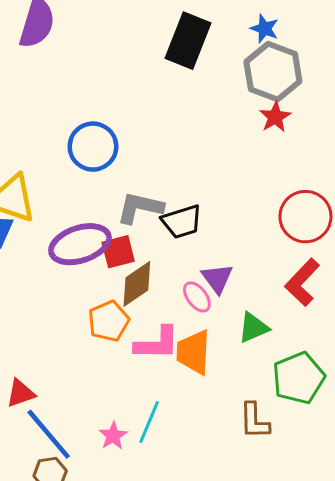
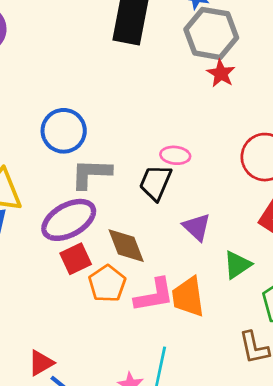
gray L-shape: (140, 208) -> (91, 174), moved
black trapezoid: (182, 222) -> (156, 183), turned 141
red square: (118, 252) -> (76, 259), moved
brown diamond: (137, 284) -> (126, 246), turned -66
pink ellipse: (197, 297) -> (175, 155), moved, turned -36

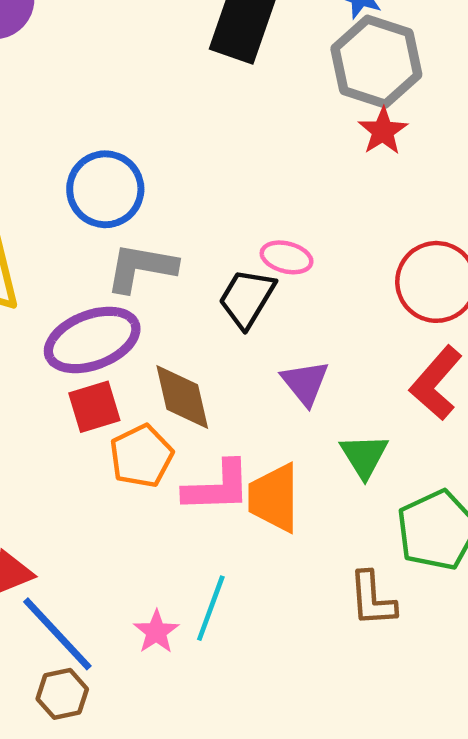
green triangle: (237, 265) -> (364, 456), turned -36

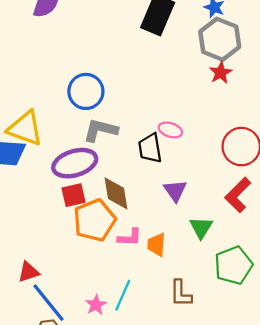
black trapezoid: (247, 298) -> (150, 148), turned -44
orange pentagon: (141, 456) -> (94, 220), size x1.4
pink L-shape: (217, 487) -> (130, 237), size x0.7
orange trapezoid: (274, 498) -> (157, 245), size x0.7
brown L-shape: (372, 599) -> (181, 293), moved

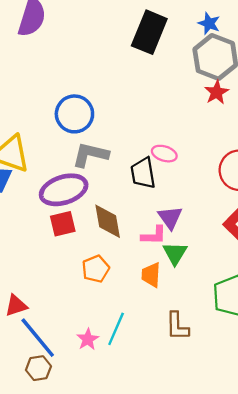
orange pentagon: (94, 220) -> (96, 269), moved, size x0.6
green triangle: (201, 227) -> (175, 253), moved
pink L-shape: (130, 237) -> (154, 235), moved

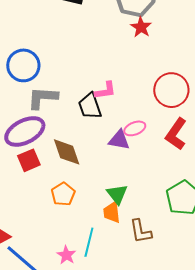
pink ellipse: (164, 154) -> (135, 128), moved, turned -30
purple triangle: (170, 218) -> (119, 140), turned -35
pink L-shape: (154, 235) -> (105, 90), moved
green triangle: (175, 253) -> (117, 194), moved
orange trapezoid: (151, 275) -> (112, 212), moved

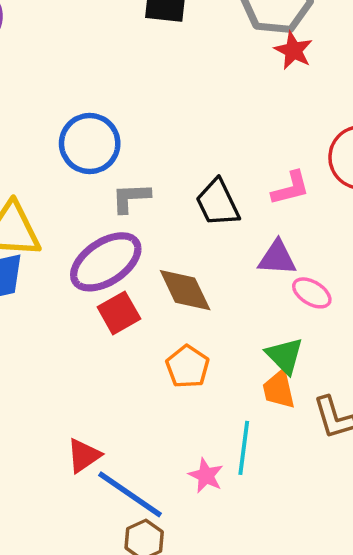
pink L-shape: (105, 90) -> (290, 188), moved
gray L-shape: (43, 98) -> (131, 198), size x0.7
pink ellipse: (135, 128) -> (312, 293), moved, turned 60

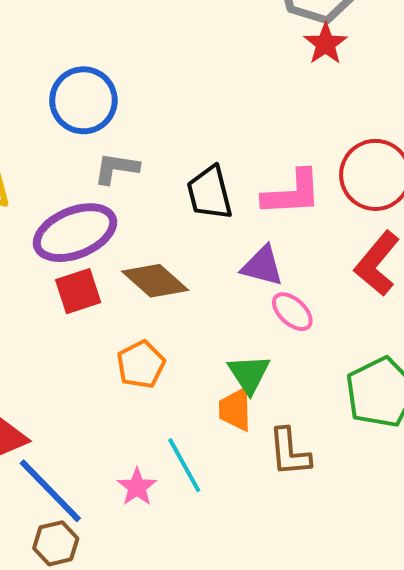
pink L-shape: (290, 188) -> (292, 193), size x1.4
brown diamond: (185, 290) -> (155, 281), turned -34
cyan line: (244, 448) -> (184, 465), turned -48

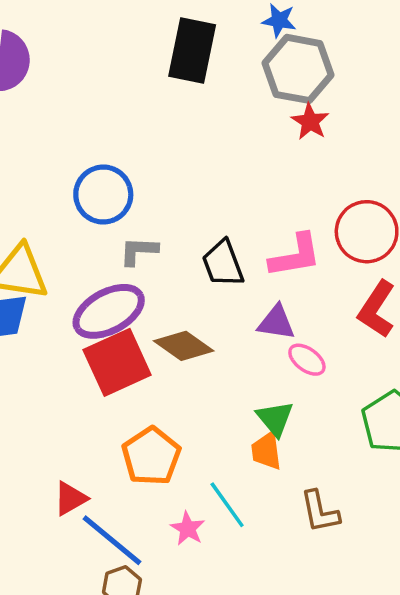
red square: (78, 291) -> (117, 362), size x1.6
orange pentagon: (141, 365) -> (151, 456), moved, size x1.4
brown L-shape: (289, 452) -> (320, 512), moved

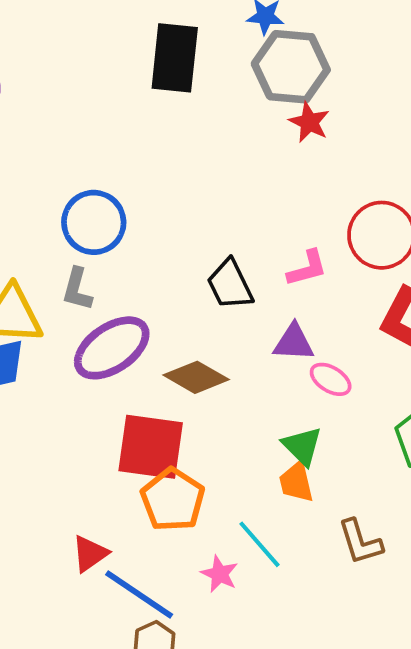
gray L-shape: (139, 251) -> (77, 289), moved, turned -72
pink L-shape: (295, 256) -> (307, 268), size x0.7
red square: (117, 362) -> (151, 447), moved, turned 38

